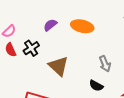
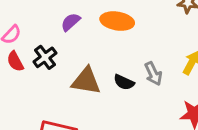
brown triangle: (58, 66) -> (86, 81), turned -30
black semicircle: (96, 86) -> (124, 82), moved

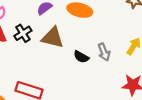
brown triangle: (86, 81) -> (53, 38), moved

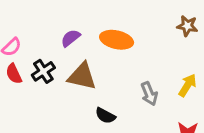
black semicircle: (81, 57) -> (105, 116), moved

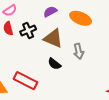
gray arrow: (149, 94) -> (79, 51), moved
black semicircle: (105, 116) -> (54, 64), moved

